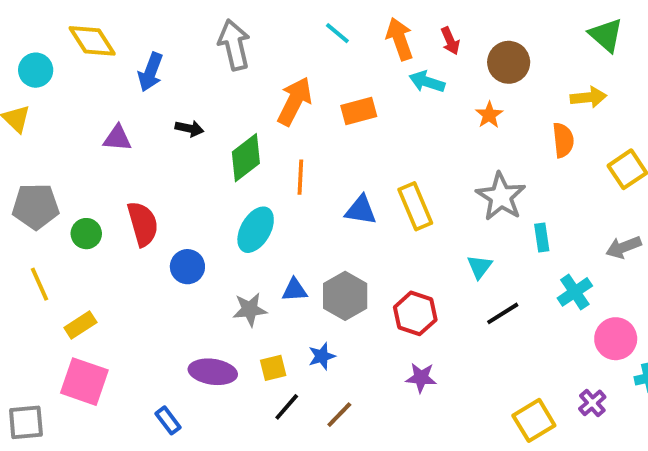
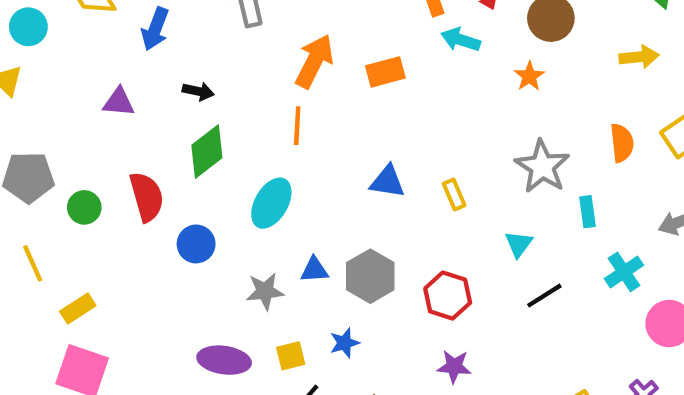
orange semicircle: (563, 140) -> (622, 143), moved
green diamond: (246, 158) -> (207, 152), moved
orange line: (300, 177) -> (297, 126), moved
yellow rectangle: (415, 206) -> (454, 195), moved, size x0.6

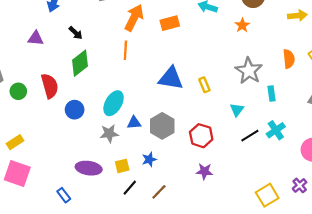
black arrow: (198, 91) -> (76, 33), turned 32
blue triangle: (387, 182) -> (171, 78), size x1.4
cyan ellipse: (271, 203) -> (114, 103), moved
cyan cross: (624, 272) -> (276, 130), moved

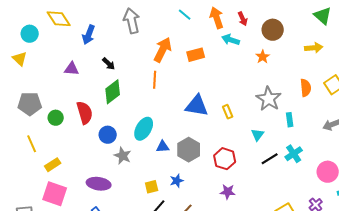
gray star: (109, 133) -> (123, 156), moved, turned 30
purple ellipse: (89, 168) -> (99, 184), moved

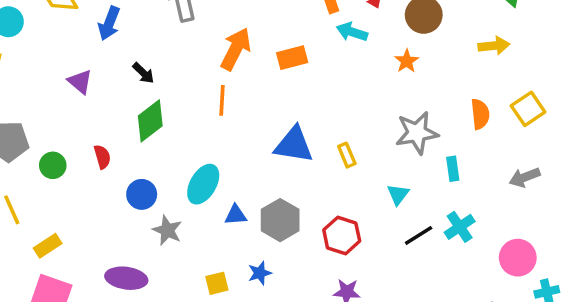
purple triangle: (72, 69) -> (80, 82), turned 35
gray star: (269, 99) -> (417, 133), turned 30
red semicircle: (85, 113) -> (102, 157), size x0.6

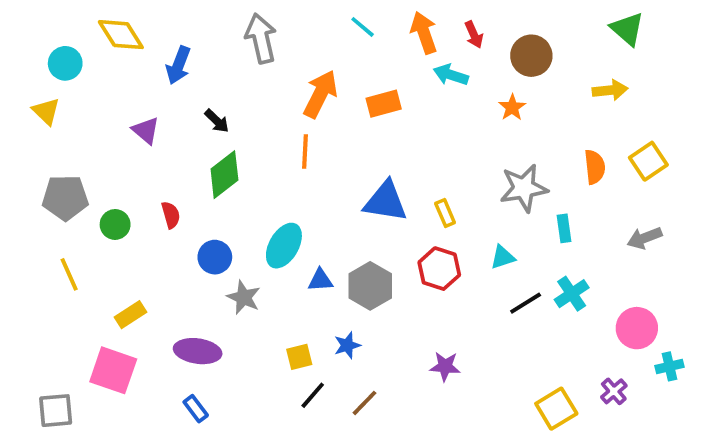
cyan triangle: (398, 194) -> (503, 257), turned 35
red hexagon: (342, 235) -> (439, 269), moved
yellow rectangle: (48, 246) -> (130, 315), moved

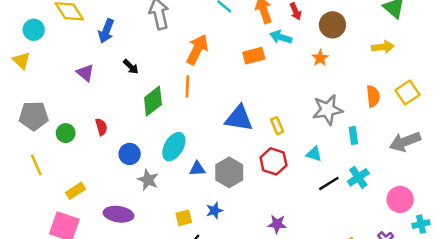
orange rectangle: (384, 104) -> (254, 56), moved
green diamond: (224, 175) -> (153, 101), moved
gray arrow: (645, 238) -> (405, 142), size x1.4
cyan triangle: (503, 257) -> (314, 154), turned 35

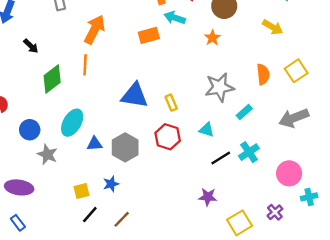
yellow arrow: (383, 47) -> (273, 27), turned 36
cyan rectangle: (353, 136) -> (244, 112), turned 56
purple star: (277, 224) -> (208, 197), moved

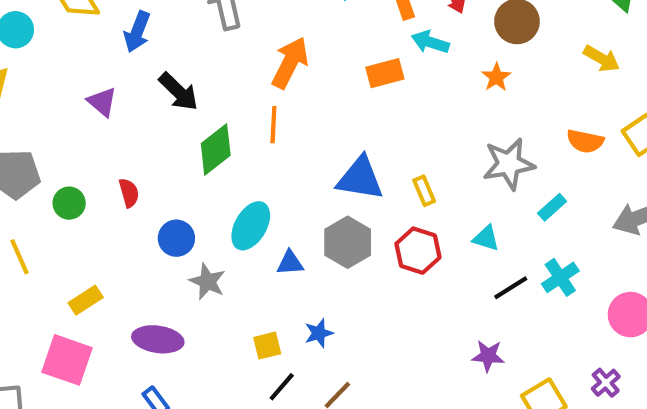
black arrow: (31, 46) -> (178, 92), size x1.5
orange semicircle: (263, 74) -> (585, 141), turned 108
gray hexagon: (125, 147) -> (348, 242), moved

